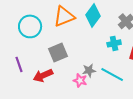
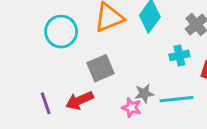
purple line: (19, 64) -> (46, 103), moved
cyan line: (112, 74) -> (177, 99), turned -35

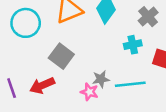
gray square: (101, 68) -> (61, 56), turned -30

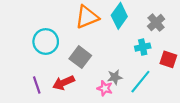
cyan circle: (26, 23) -> (46, 42), moved
cyan line: (130, 84) -> (140, 82), turned -45

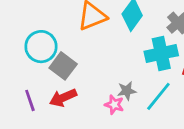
cyan cross: (143, 47) -> (161, 53), size x1.6
gray square: (80, 57) -> (63, 66), moved

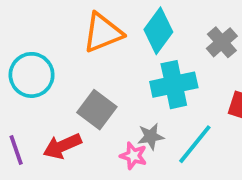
cyan cross: (161, 53) -> (174, 85), moved
gray square: (63, 66) -> (97, 110), moved

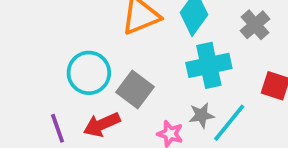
cyan circle: (32, 75) -> (89, 73), moved
gray star: (151, 136) -> (201, 115), moved

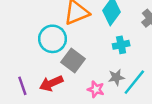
cyan cross: (209, 65) -> (121, 45), size x0.6
cyan circle: (89, 73) -> (52, 39), moved

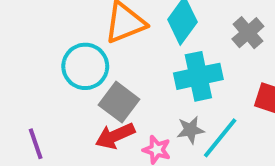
cyan cross: (121, 45) -> (198, 76), size x1.6
red arrow: (51, 83) -> (115, 136), moved

